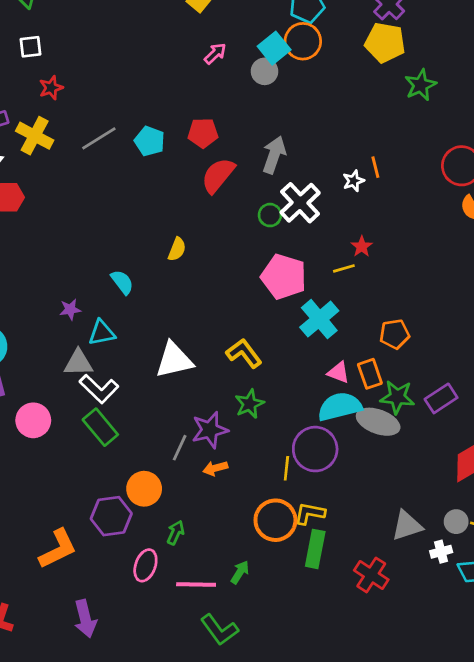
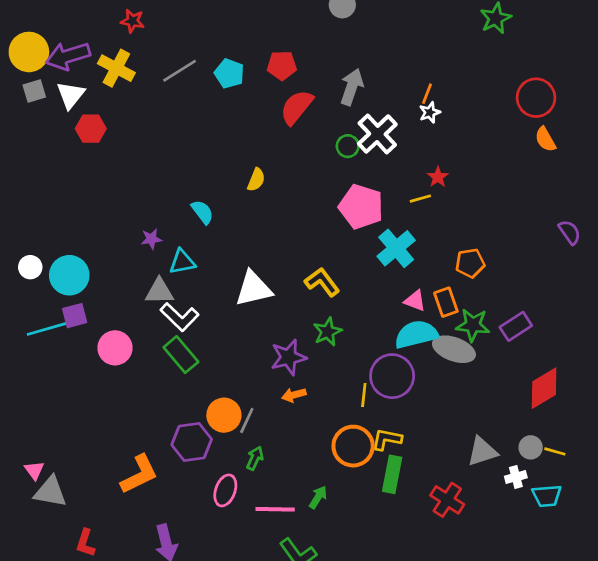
red star: (51, 88) -> (132, 21), turned 30
orange line: (375, 167) -> (427, 94), moved, turned 35
gray line: (180, 448) -> (247, 420), moved

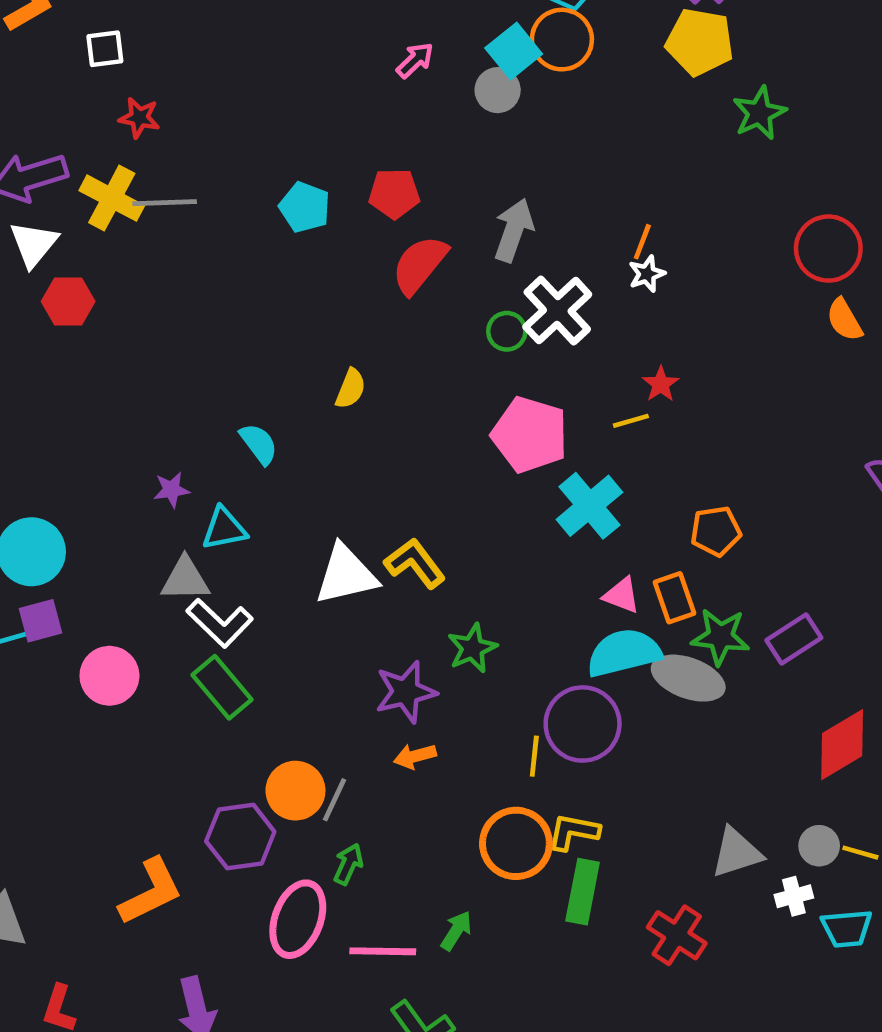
gray line: (180, 71) -> (165, 203), moved, turned 30
yellow L-shape: (322, 282) -> (415, 563), moved
pink ellipse: (225, 490) -> (298, 919), size x1.4

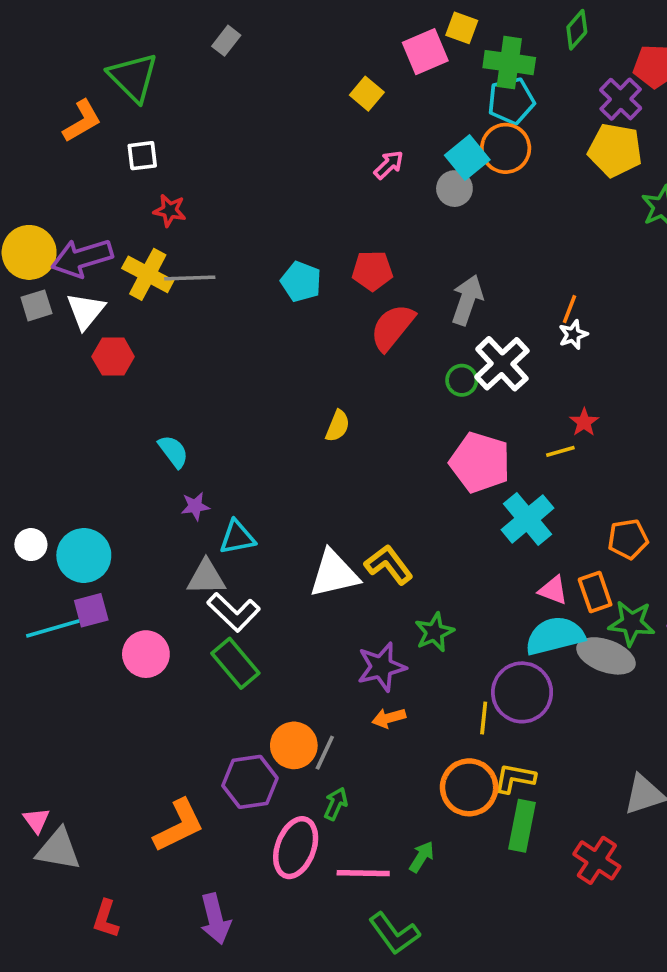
cyan semicircle: (259, 444) -> (173, 451), moved

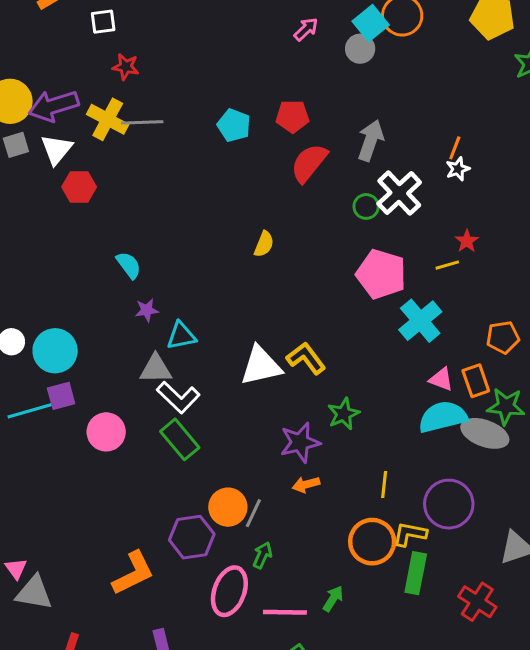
purple circle: (522, 692) -> (449, 504), moved

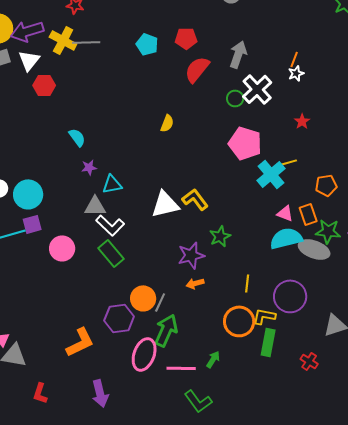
yellow line: (447, 265) -> (289, 162), moved
green arrow: (262, 555) -> (166, 330), size x1.8
red cross: (477, 602) -> (309, 361), size x0.7

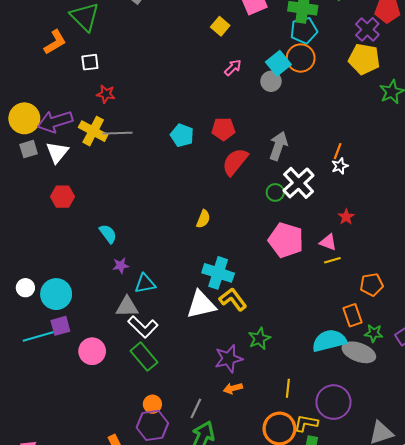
red hexagon: (44, 85) -> (62, 197), moved
cyan cross: (271, 174) -> (218, 273), moved, turned -32
pink triangle: (285, 213) -> (328, 242), moved
green star: (328, 231) -> (374, 333), size x0.7
orange circle: (143, 298) -> (152, 404), moved, size x0.7

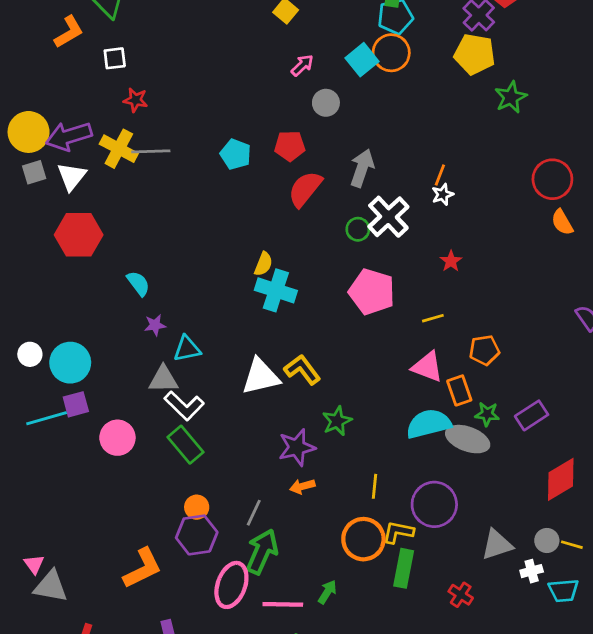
gray circle: (271, 81) -> (326, 103), moved
red hexagon: (62, 197) -> (79, 235), size x1.5
pink triangle: (328, 242) -> (427, 367), moved, size x1.4
cyan cross: (218, 273) -> (276, 290), moved

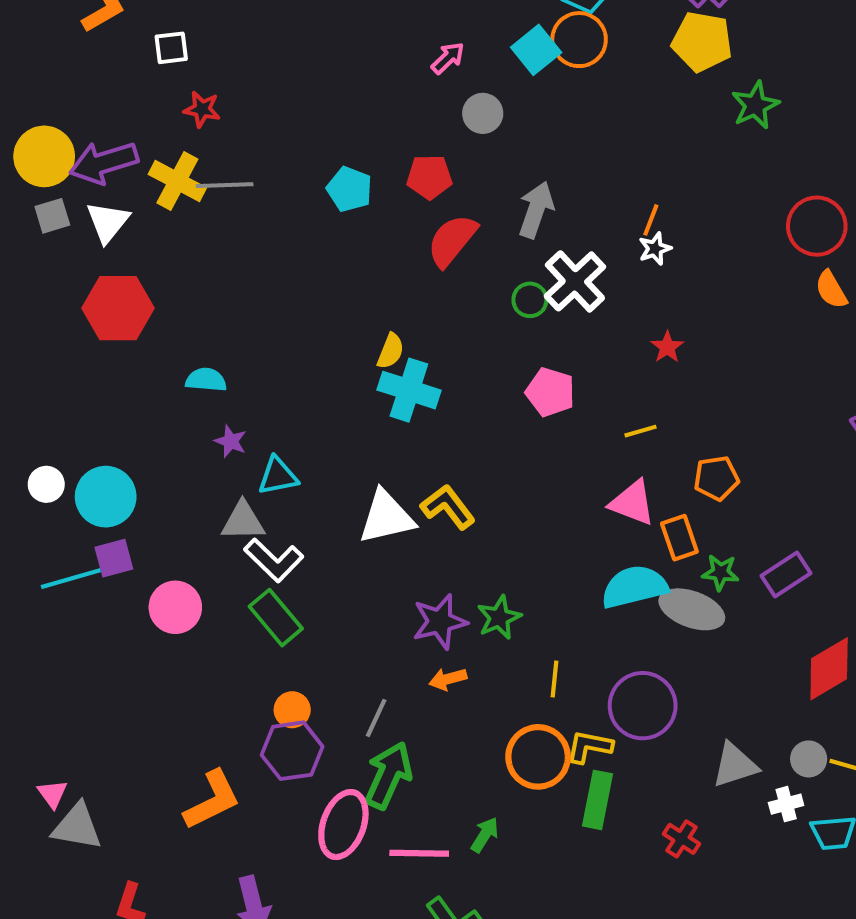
cyan semicircle: (138, 283) -> (206, 380), turned -48
pink pentagon: (372, 292) -> (550, 392), size x0.7
purple star: (155, 325) -> (231, 441), turned 30
green star: (337, 421) -> (499, 618), moved

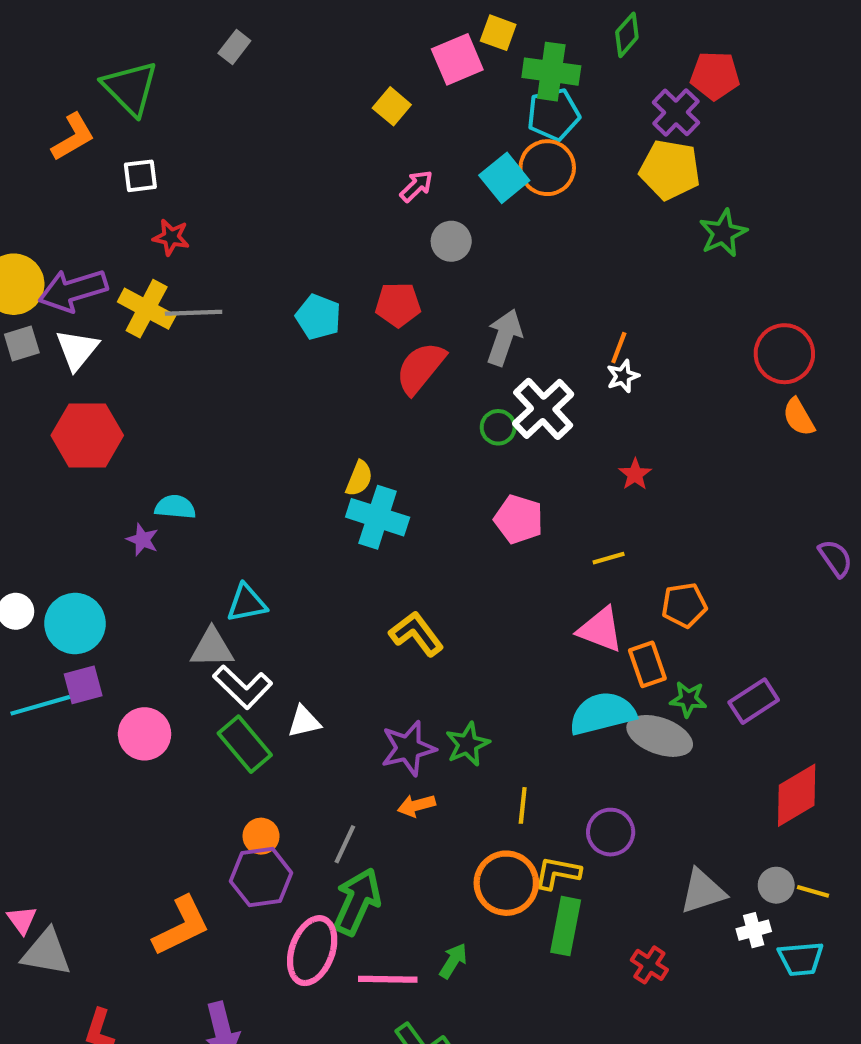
purple star: (231, 441) -> (142, 540), moved
white triangle: (386, 517) -> (304, 722), moved, size x0.6
purple circle: (643, 706) -> (611, 832), size x0.7

